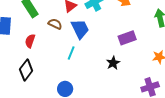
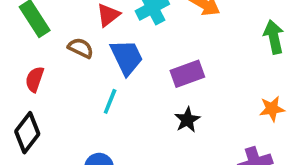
purple rectangle: (127, 38) -> (187, 74), moved

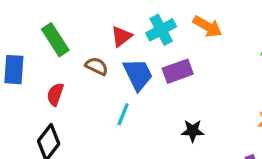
purple rectangle: (187, 74) -> (178, 71), moved
black star: (187, 120) -> (193, 131), turned 30

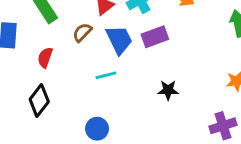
brown semicircle: (97, 66) -> (82, 32), turned -72
cyan line: (123, 114) -> (106, 75), turned 54

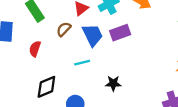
black star: (168, 90) -> (113, 83), moved
black diamond: (39, 101) -> (46, 87), moved, turned 30

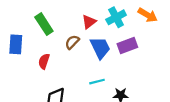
cyan line: (82, 63) -> (97, 82), moved

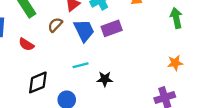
red semicircle: (44, 61) -> (26, 44), turned -77

